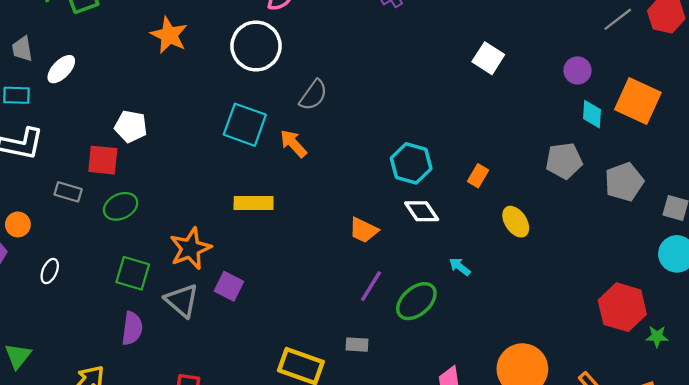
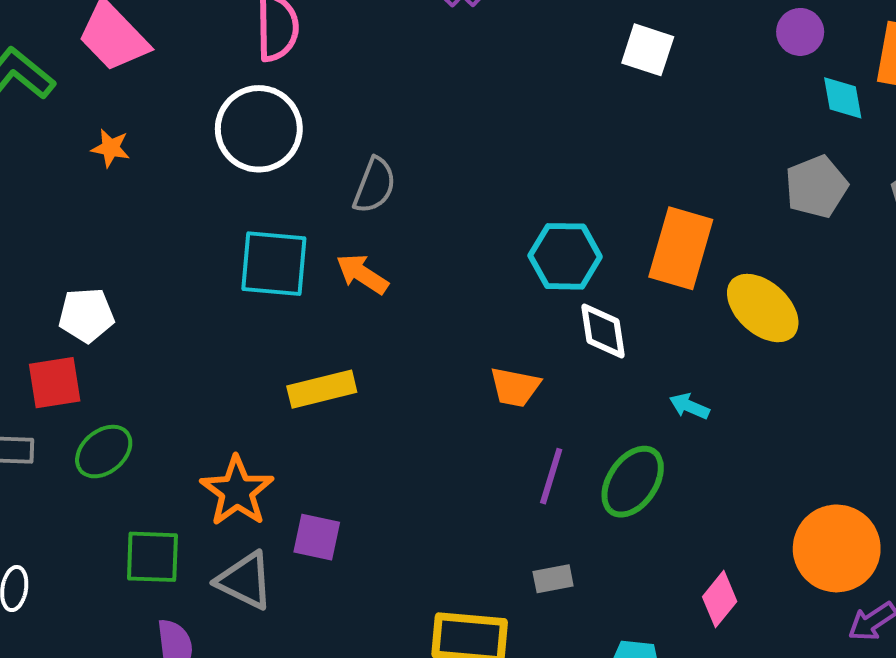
orange star: (169, 35) -> (111, 148), size x0.6
orange rectangle: (478, 176) -> (681, 248), size x2.0
white diamond: (422, 211) -> (603, 331), turned 40
yellow ellipse: (516, 222) -> (763, 308), size x1.4

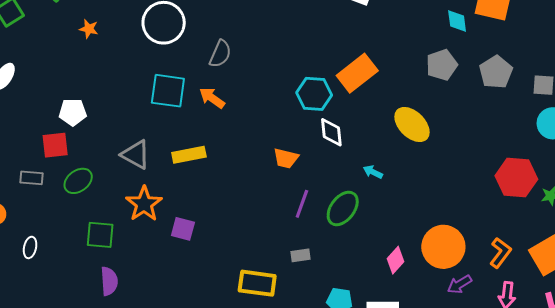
orange rectangle: (681, 248) -> (357, 73), moved, turned 33
gray triangle: (245, 581) -> (136, 155), moved
pink diamond: (720, 599) -> (396, 260), moved

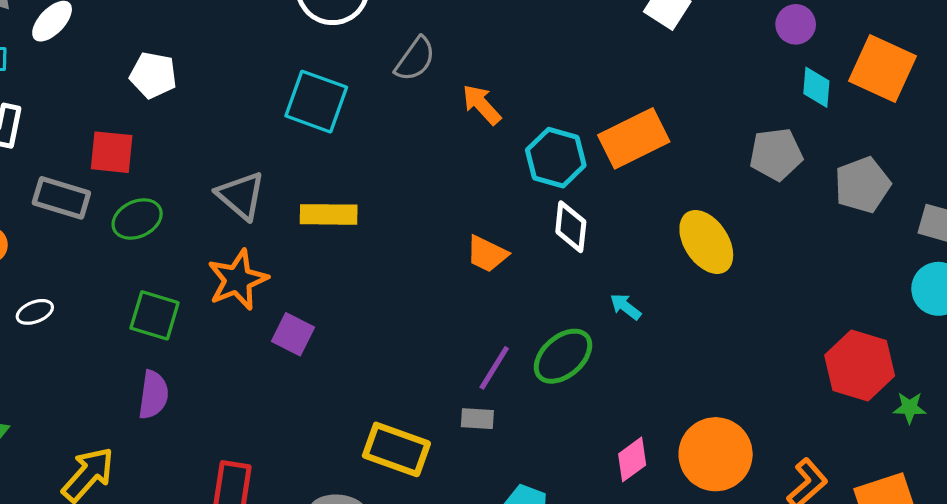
orange arrow: (212, 98) -> (482, 105), moved
white pentagon: (73, 112) -> (153, 75), moved
gray rectangle: (32, 178) -> (61, 198), size x1.4
purple line: (302, 204) -> (494, 368), moved
white ellipse: (30, 247) -> (35, 312), turned 45

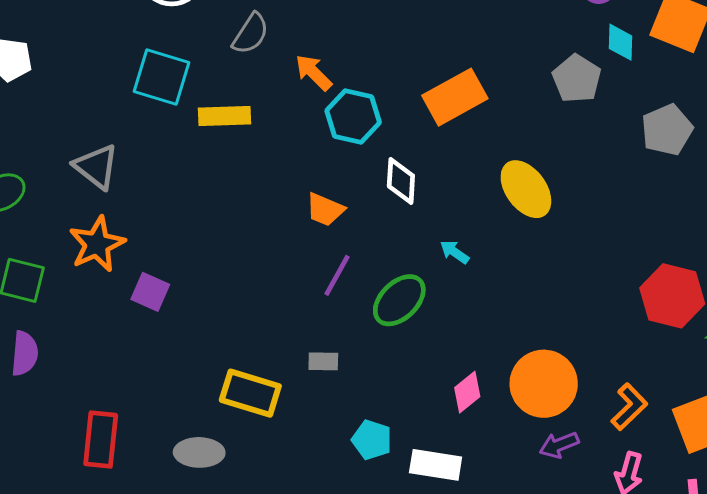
gray pentagon: (776, 154) -> (577, 79), moved, turned -30
cyan hexagon: (556, 158) -> (353, 117), moved
yellow rectangle: (329, 214) -> (225, 116), moved
purple line: (494, 368) -> (337, 275), moved

